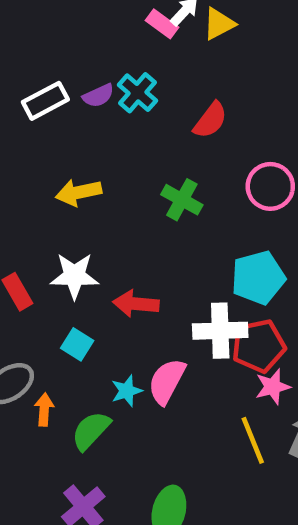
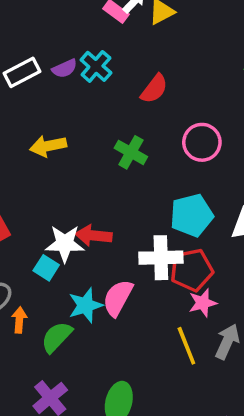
white star: (74, 276) -> (65, 244), moved
cyan star: (127, 391) -> (86, 305), size x1.4

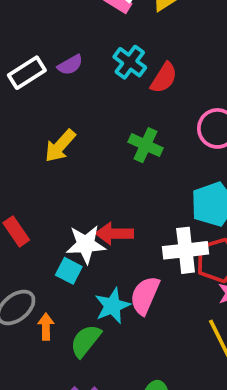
cyan cross: (96, 66) -> (130, 62), moved
yellow arrow: (48, 146) -> (60, 146), turned -32

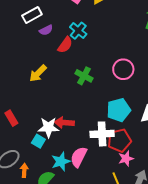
white rectangle: (27, 73) -> (32, 15), moved
red semicircle: (164, 78) -> (65, 45), moved

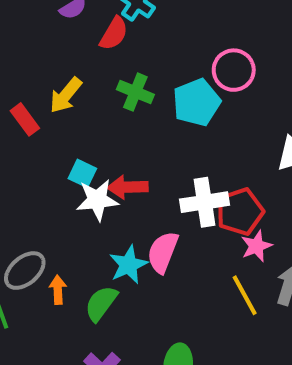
green cross: (84, 76) -> (135, 92), moved
cyan pentagon: (119, 110) -> (197, 102), moved
red rectangle: (11, 118) -> (25, 119), moved
cyan square: (38, 141) -> (82, 173), moved

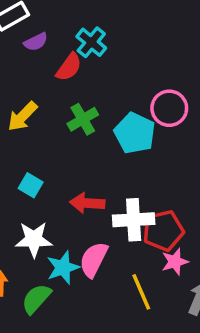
green cross: (135, 92) -> (83, 119), turned 32
cyan pentagon: (197, 102) -> (135, 133), turned -30
red arrow: (128, 187) -> (87, 203), moved
white star: (97, 200) -> (34, 239), moved
yellow line: (245, 295) -> (141, 292), moved

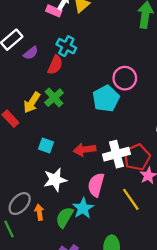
green cross: (83, 119) -> (54, 98), moved
cyan pentagon: (135, 133) -> (106, 99), turned 30
cyan star: (63, 268) -> (83, 208), moved

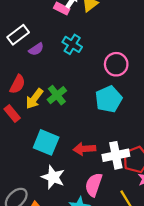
red semicircle: (55, 65) -> (17, 84), moved
pink circle: (125, 78) -> (116, 64), moved
cyan square: (46, 145) -> (46, 142), size x1.6
white star: (55, 180) -> (53, 177), turned 30

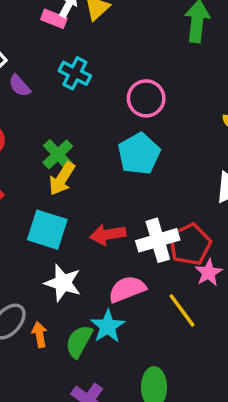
purple semicircle: (36, 49) -> (20, 86), turned 88
yellow arrow: (34, 99) -> (62, 179), moved
pink semicircle: (94, 185) -> (127, 289), turned 55

